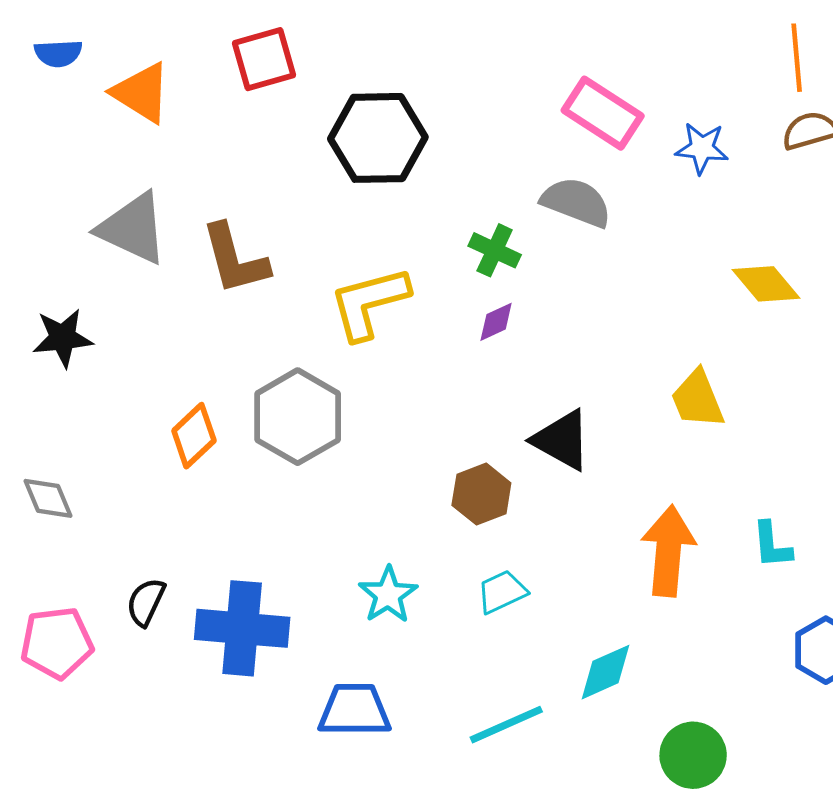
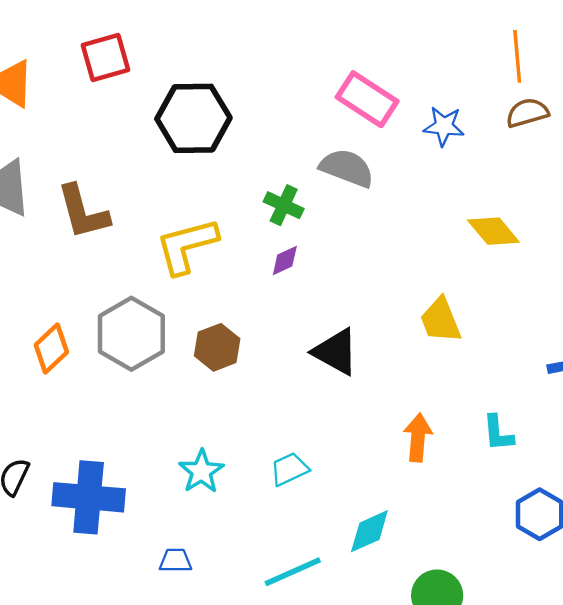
brown hexagon: (481, 494) -> (217, 347), moved
orange arrow: (668, 551) -> (418, 438), size x0.7
blue trapezoid: (354, 710) -> (175, 560), size x0.6

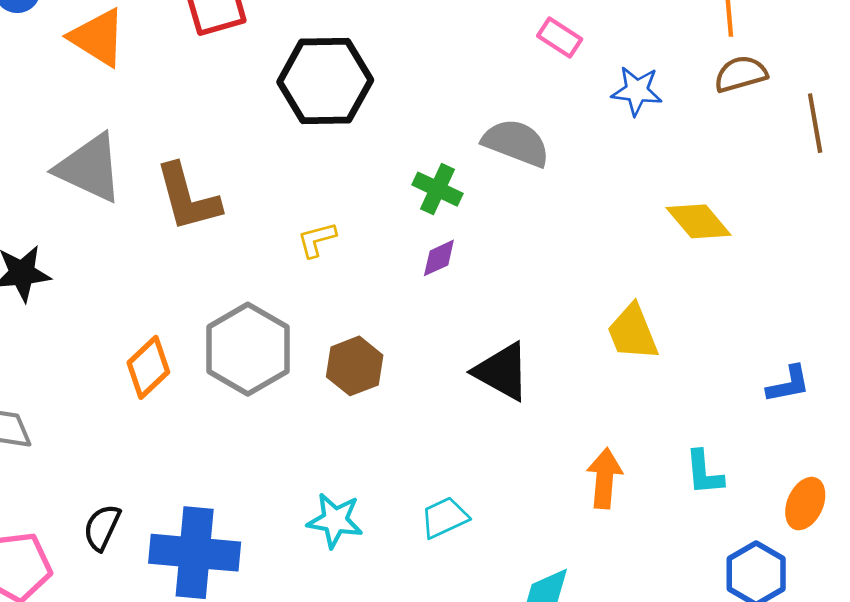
pink rectangle: (367, 99) -> (560, 38), moved, size x0.6
yellow L-shape: (187, 246) -> (317, 240), size x0.5
cyan star: (201, 471) -> (335, 520), turned -30

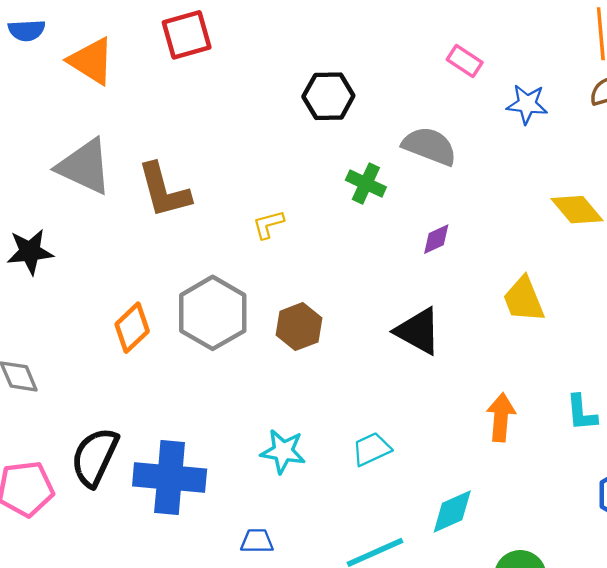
black hexagon: (325, 81) -> (328, 96), moved, size x0.7
purple diamond: (439, 258) -> (436, 239), moved
black semicircle: (102, 527) -> (95, 457), size x1.6

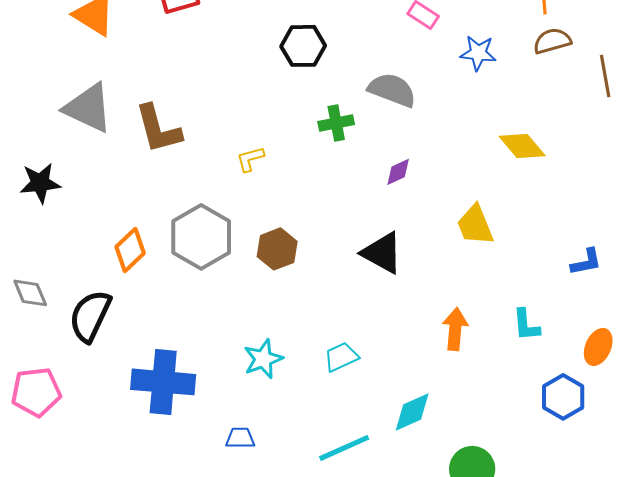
green cross: (366, 184) -> (336, 123), turned -36
cyan star: (283, 451) -> (263, 359), turned -30
black semicircle: (95, 457) -> (90, 316), moved

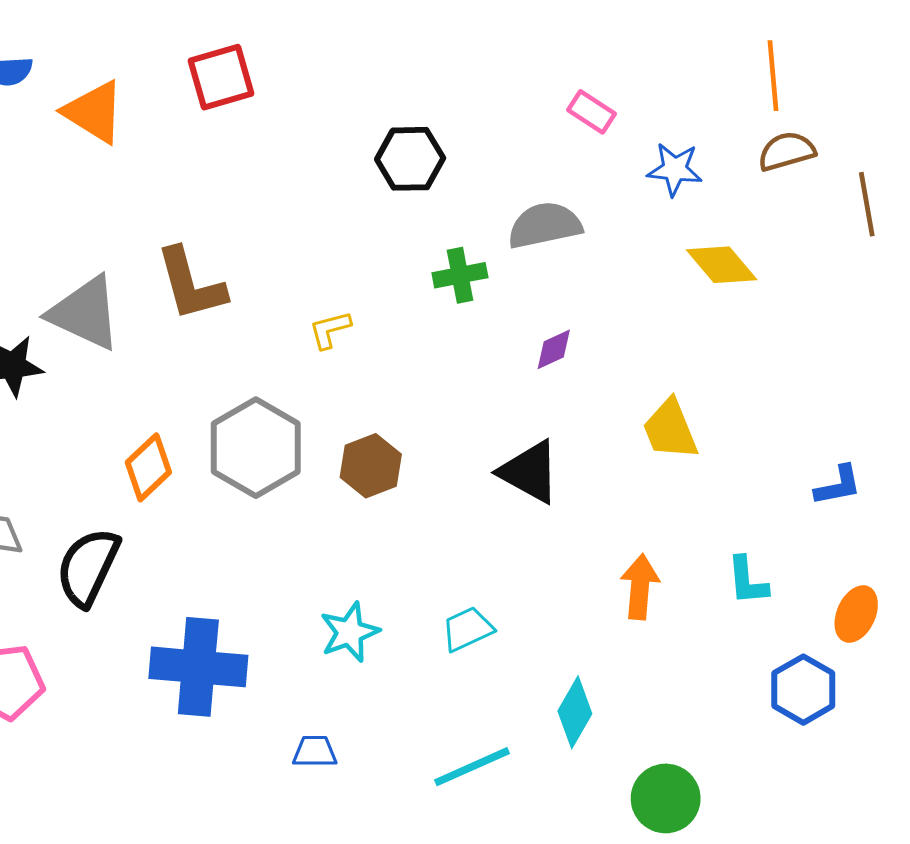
gray semicircle: (392, 90) -> (545, 225), turned -33
gray triangle: (88, 108) -> (85, 313), moved
yellow diamond: (522, 146) -> (722, 265), moved
cyan diamond: (412, 412) -> (575, 712), turned -36

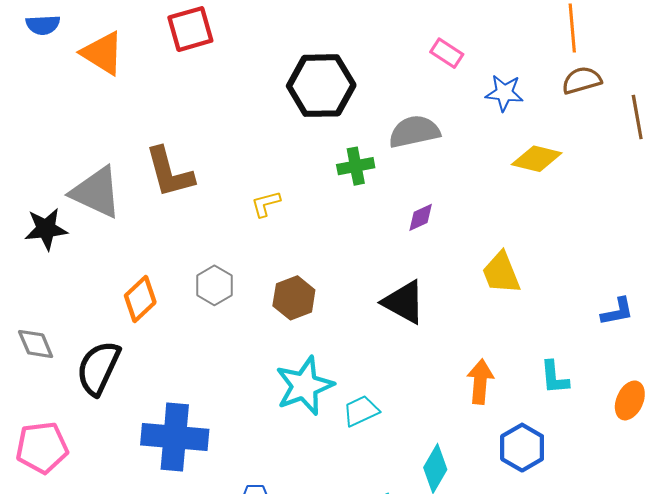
black hexagon: (410, 159) -> (321, 86), size x1.4
yellow diamond: (722, 265) -> (537, 159), turned -36
gray hexagon: (256, 448) -> (214, 285), size x0.6
cyan star: (350, 632) -> (304, 386), moved, size x1.4
blue hexagon: (803, 690) -> (522, 448), moved

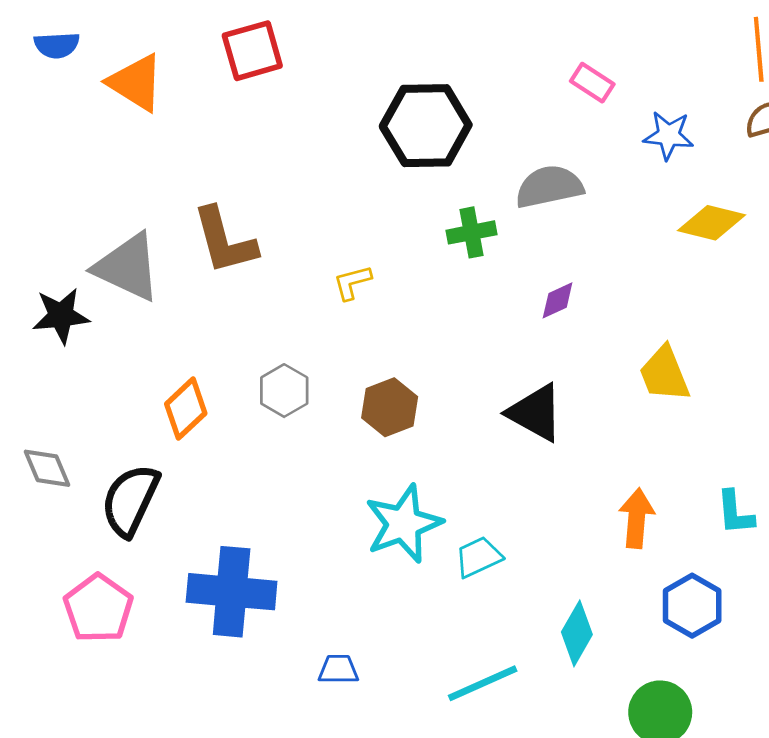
pink pentagon: (42, 448) -> (98, 608), moved, turned -30

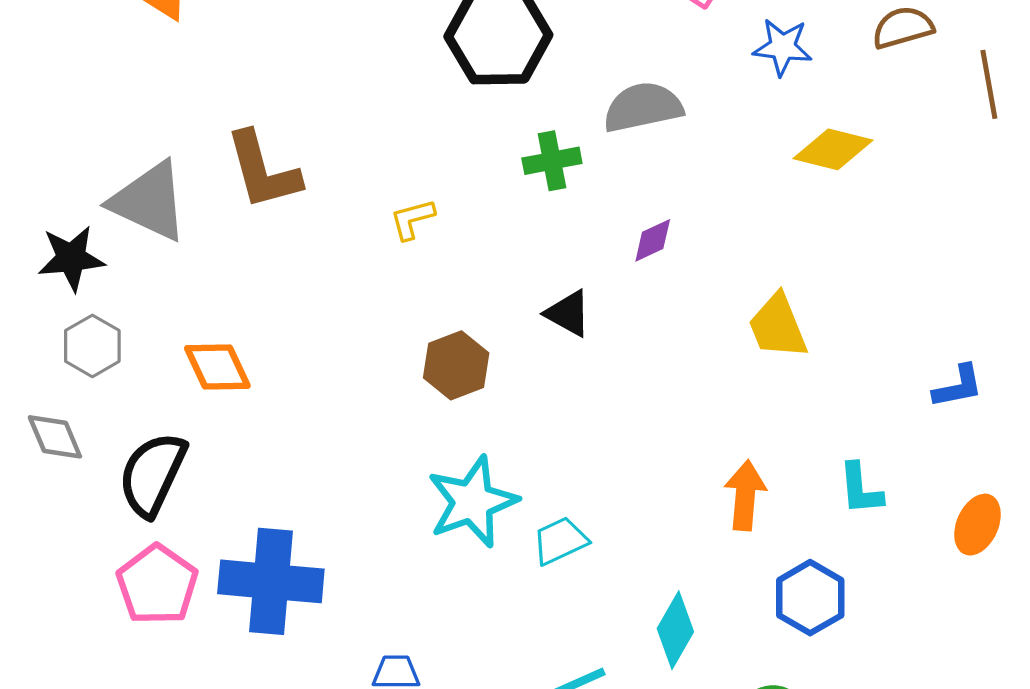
gray hexagon: (284, 391) -> (92, 346), moved
orange diamond: (186, 409) -> (217, 367), turned -72
black triangle: (535, 413) -> (568, 313), moved, size x0.7
pink pentagon: (98, 608) -> (157, 585), moved

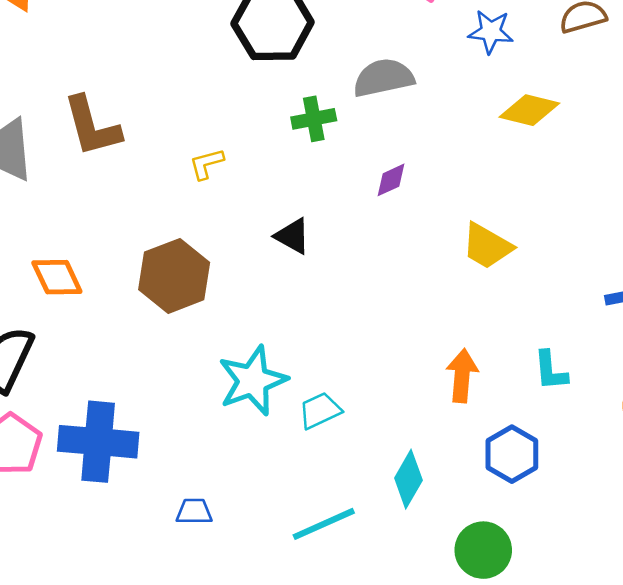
black triangle: (568, 313) -> (293, 236), moved
yellow trapezoid: (778, 326) -> (487, 246), turned -38
brown hexagon: (456, 365) -> (174, 276), moved, size x1.4

